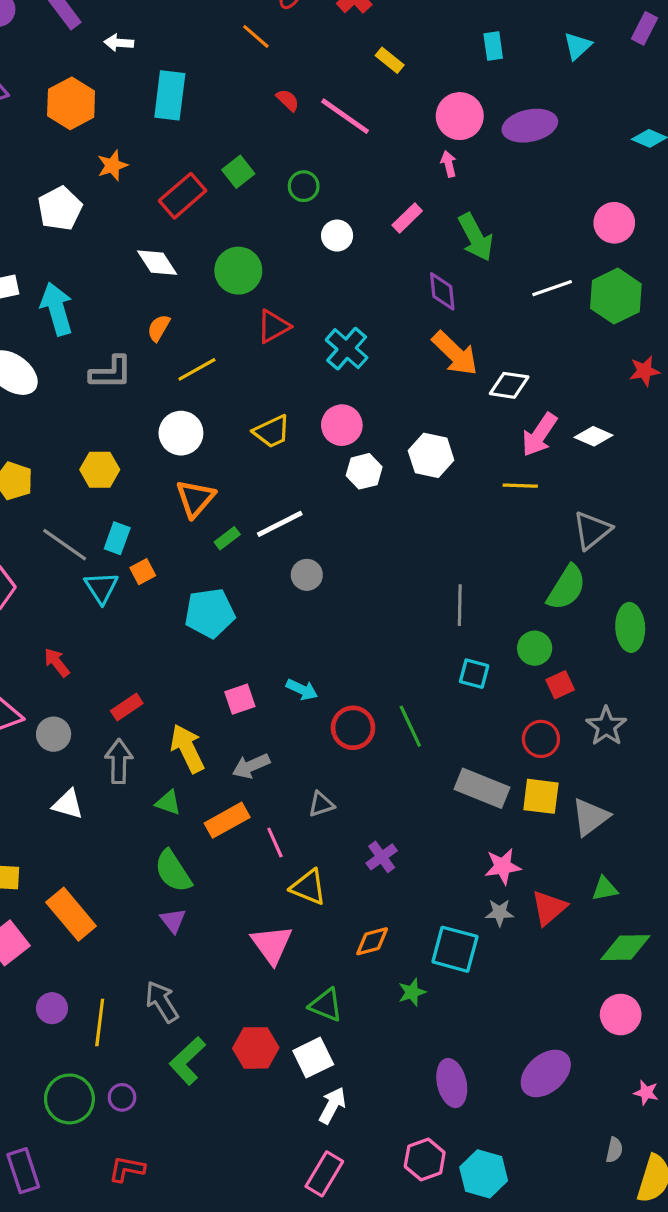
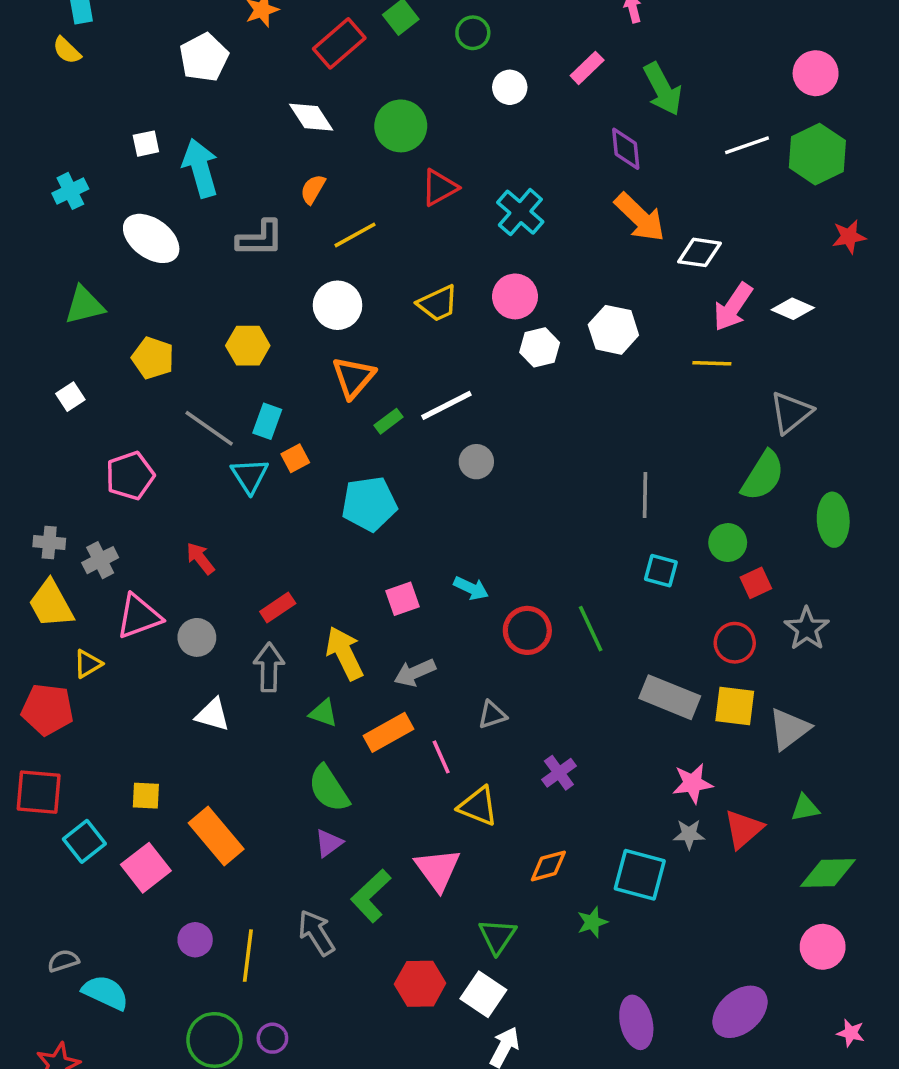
purple triangle: (173, 921) -> (329, 843), turned 32
green triangle: (326, 1005) -> (497, 936), turned 42
white square: (313, 1058) -> (483, 994), turned -30
green L-shape: (187, 1061) -> (371, 896), moved

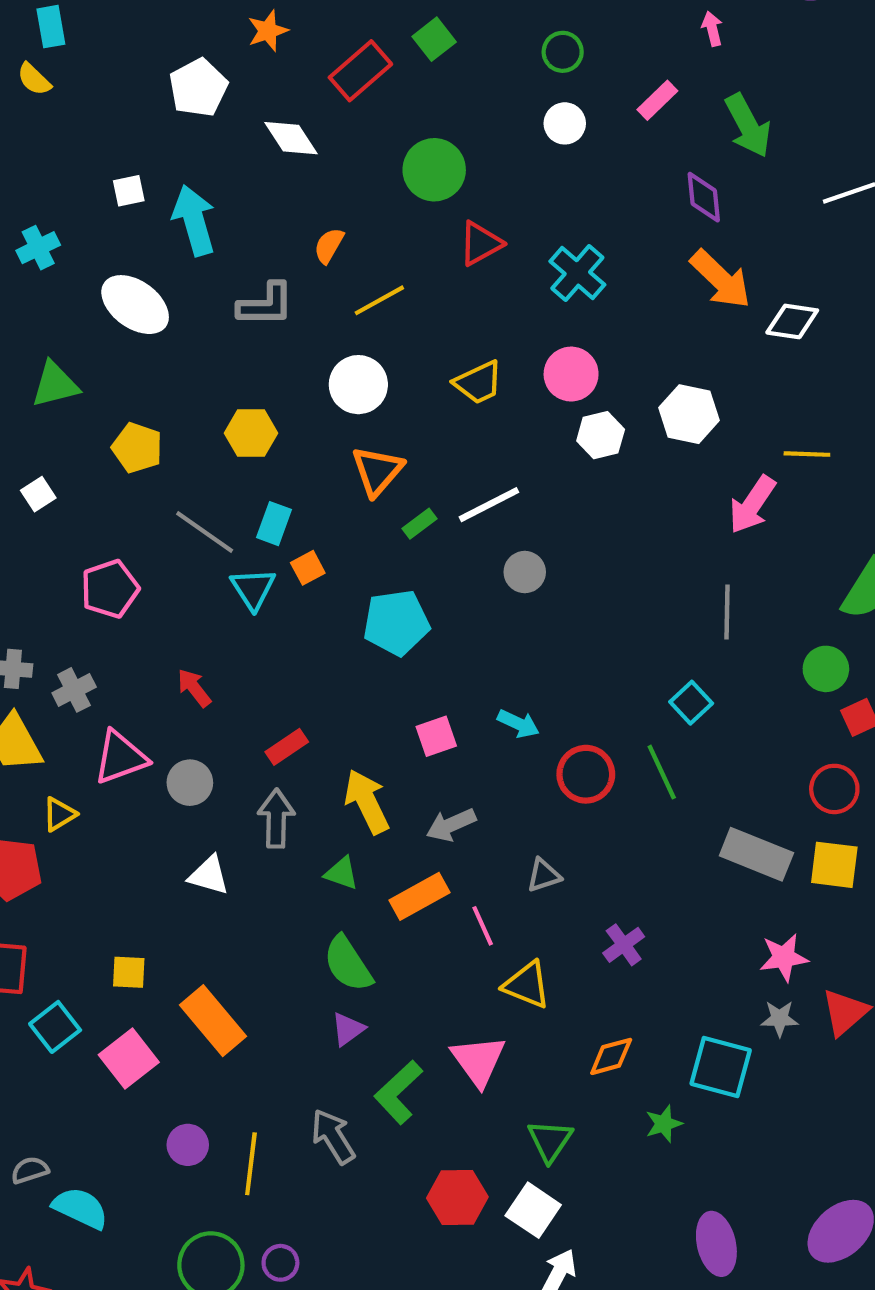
green circle: (473, 33) -> (563, 52), moved
white diamond: (311, 117) -> (291, 138), moved
pink arrow: (733, 307) -> (752, 505), moved
cyan square: (661, 571) -> (691, 703), moved, turned 32

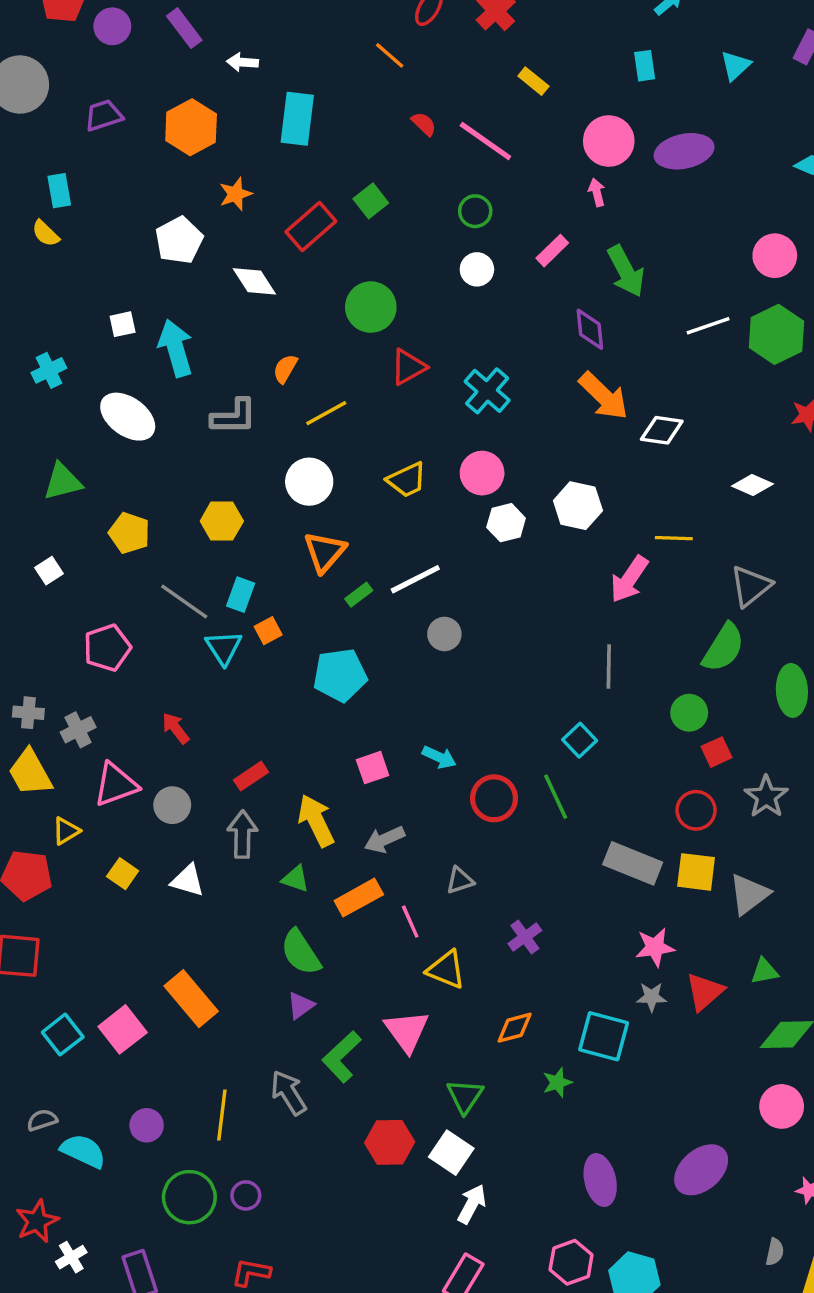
yellow square: (129, 972) -> (123, 874), moved, turned 32
cyan square: (55, 1027) -> (63, 1035), moved
purple circle: (188, 1145) -> (147, 1125), moved

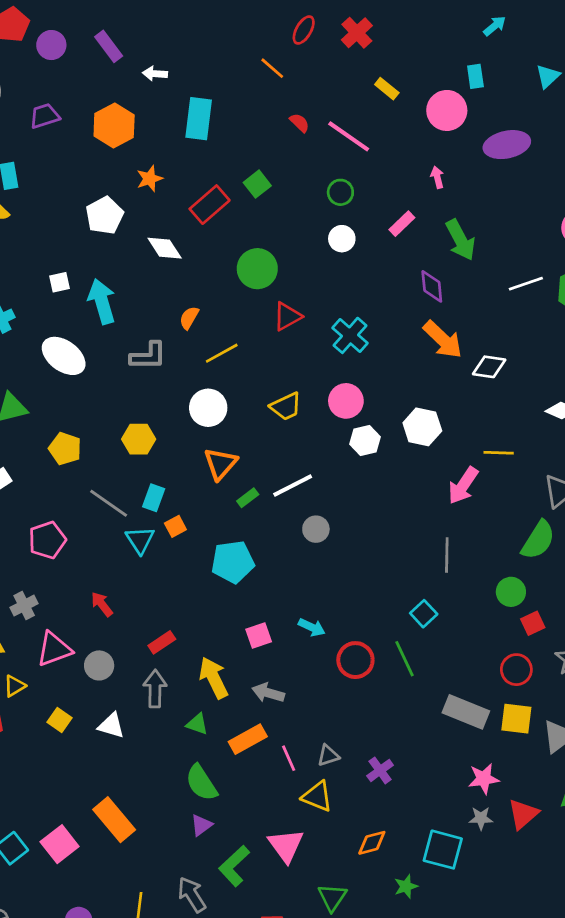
pink circle: (609, 141) -> (447, 110), moved
gray arrow: (384, 839) -> (268, 693), turned 40
gray triangle: (460, 880) -> (328, 755), moved

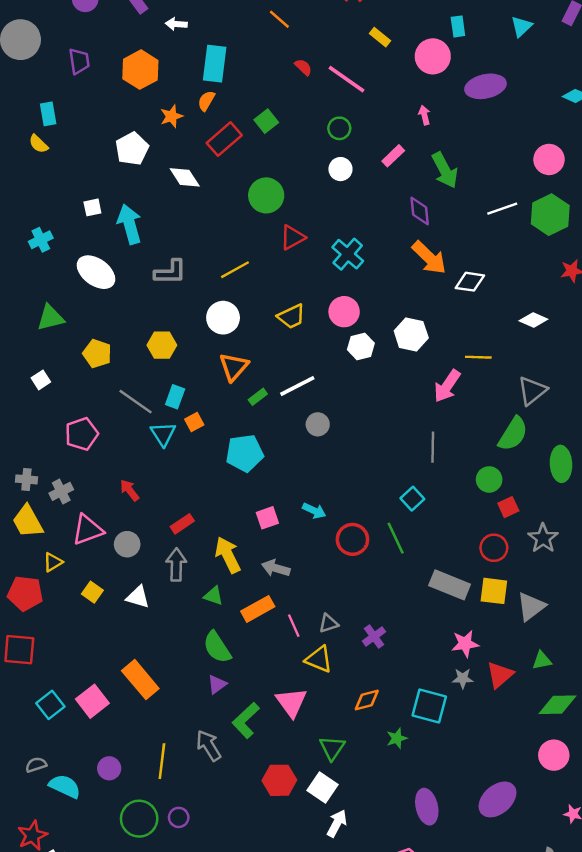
purple trapezoid: (45, 116) -> (79, 61), turned 100
orange semicircle: (189, 318) -> (206, 101), moved

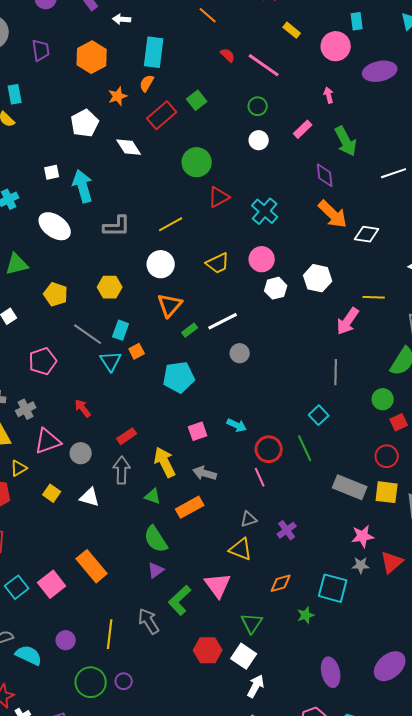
pink line: (294, 626) -> (260, 477), moved

